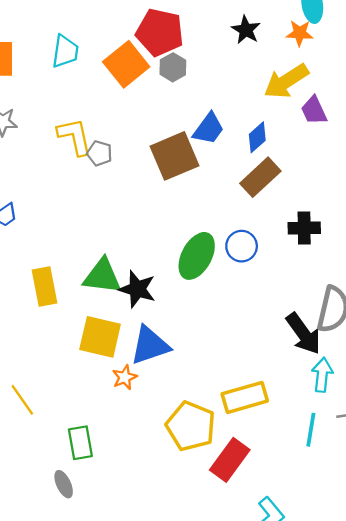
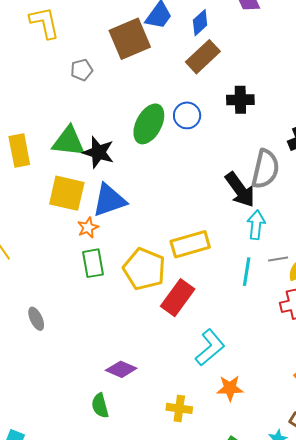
gray pentagon: (99, 153) -> (82, 70), moved, turned -30
green rectangle: (80, 443) -> (93, 263), moved

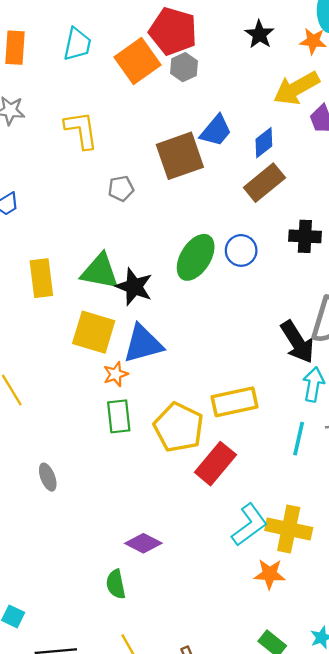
yellow cross: (179, 408) -> (289, 529), moved, size x1.5

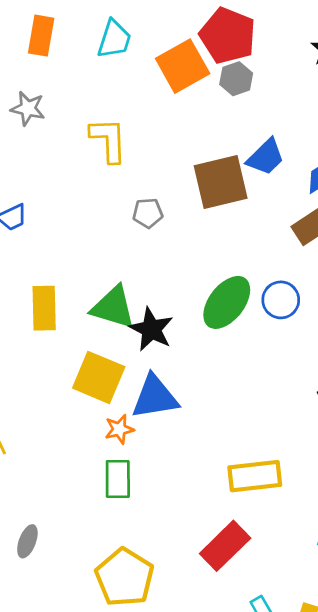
yellow pentagon: (179, 427) -> (125, 577), moved
gray ellipse: (48, 477) -> (27, 541), turned 36

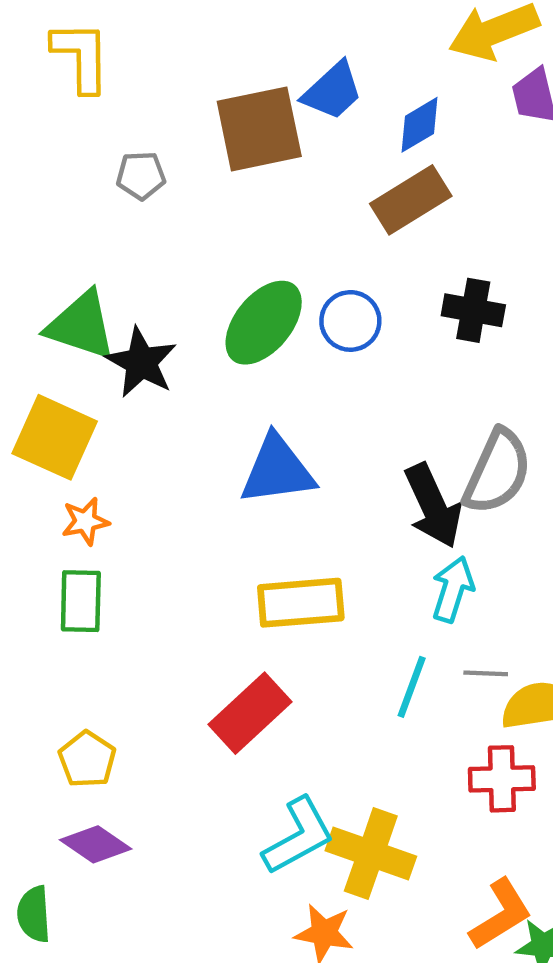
blue triangle: (155, 397) -> (277, 470), moved
yellow pentagon: (125, 577) -> (87, 759), size x0.6

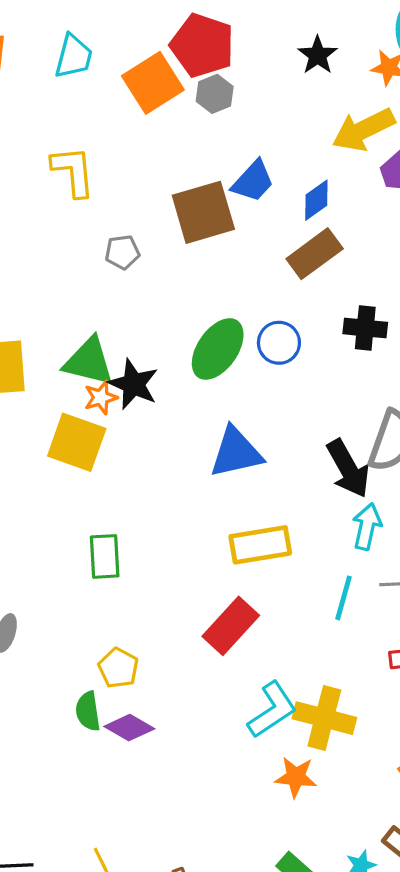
orange star: (85, 521) -> (101, 398), moved
green semicircle: (34, 914) -> (88, 711), moved

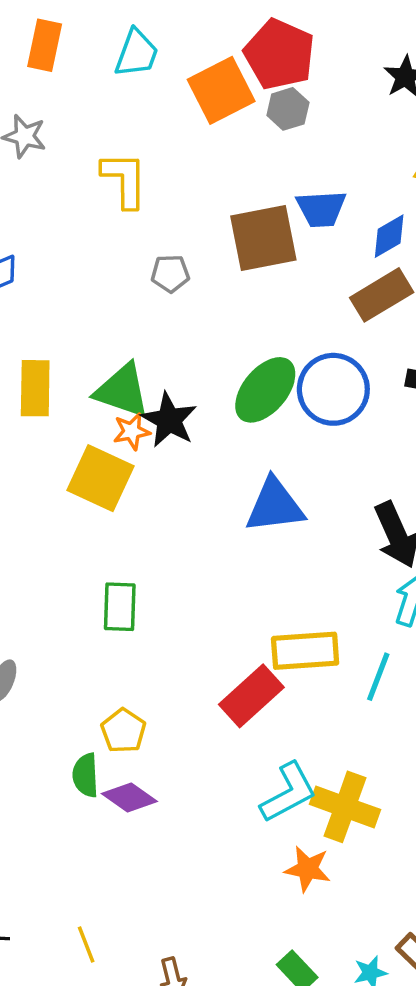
blue trapezoid: (253, 181) -> (321, 209), turned 39
blue circle: (279, 343) -> (333, 389), size x1.5
yellow rectangle: (260, 545) -> (305, 651), moved

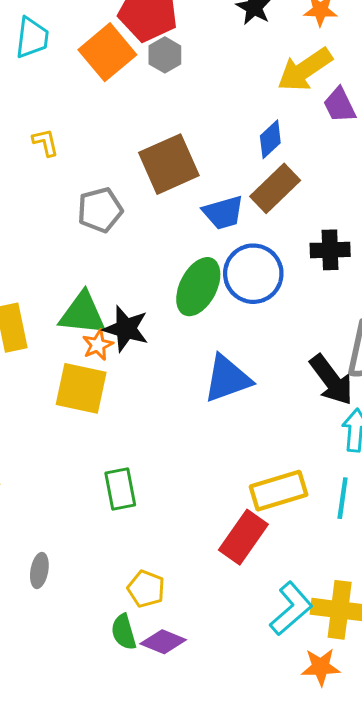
yellow L-shape: (124, 180) -> (45, 142), size x0.6
blue trapezoid: (321, 209) -> (223, 213), moved
gray pentagon: (170, 274) -> (100, 210), size x1.4

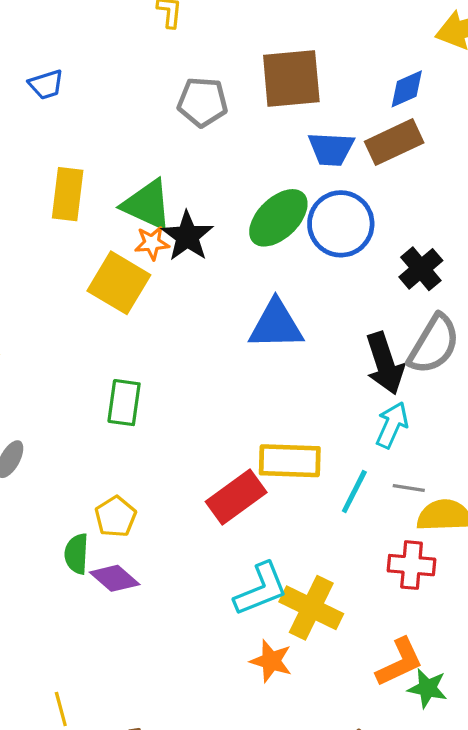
black cross: (330, 250) -> (421, 269), moved, turned 33

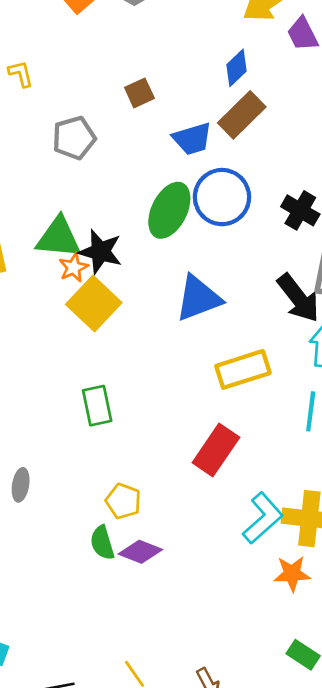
brown square: (291, 78) -> (139, 93), size x0.5
yellow square: (119, 283) -> (94, 303), moved, turned 32
yellow rectangle: (290, 461) -> (243, 369), moved

